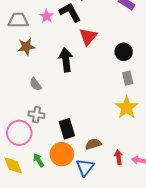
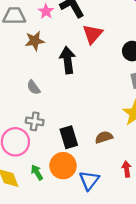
brown star: (26, 47) -> (35, 41), moved
brown semicircle: (93, 144) -> (104, 137), moved

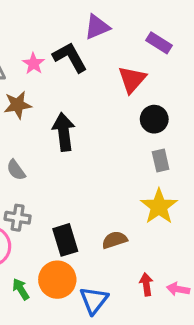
red triangle: (93, 34) -> (132, 79), moved

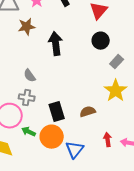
black circle: (154, 119) -> (101, 41), moved
gray rectangle: (161, 160) -> (117, 62), turned 56
gray semicircle: (16, 170) -> (30, 76), moved
green arrow: (21, 289) -> (29, 132), moved, turned -32

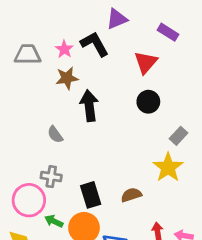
brown star: (27, 27) -> (67, 78), moved
gray rectangle: (117, 62) -> (179, 136), moved
gray semicircle: (30, 76) -> (55, 135), moved

